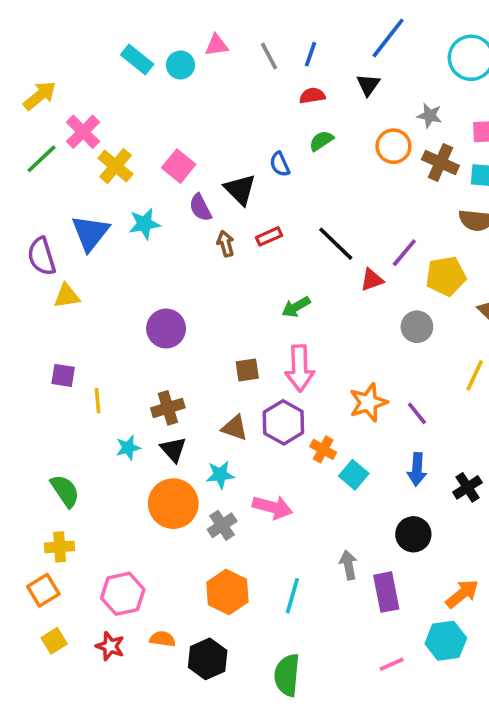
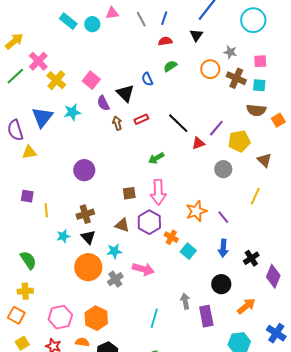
orange square: (43, 590) -> (16, 315), turned -30
orange hexagon: (227, 592) -> (96, 318), moved
orange arrow: (462, 594) -> (246, 306), moved

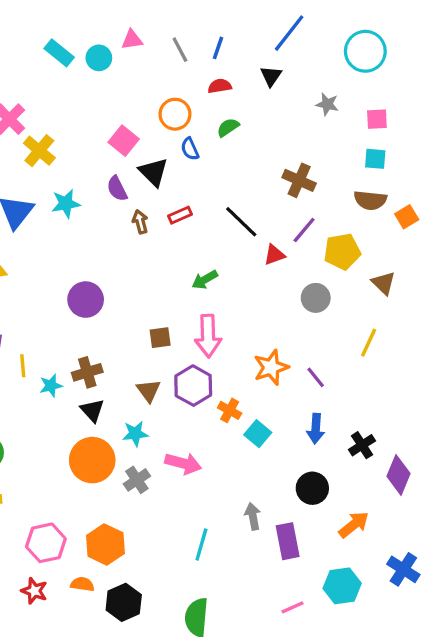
orange circle: (210, 69) -> (175, 114), moved
brown cross: (236, 78) -> (299, 180), moved
pink square: (91, 80) -> (124, 141), moved
brown triangle: (122, 225) -> (149, 391), turned 35
cyan star: (63, 236) -> (51, 386), moved

